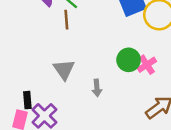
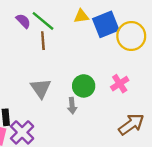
green circle: (129, 60) -> (84, 86), moved

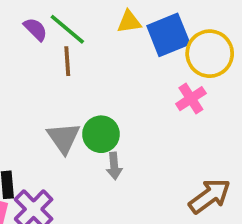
pink cross: (120, 84) -> (191, 99), moved
green circle: (84, 86) -> (101, 134), moved

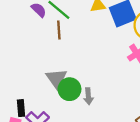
green circle: (101, 134) -> (69, 89), moved

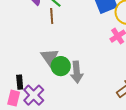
gray arrow: (88, 96) -> (77, 72), size x1.5

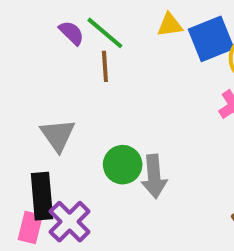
gray triangle: (50, 57) -> (58, 135), moved
black rectangle: (20, 82) -> (42, 196), size x1.6

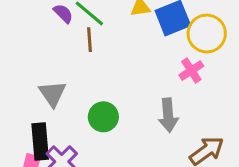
gray arrow: (154, 176) -> (168, 115), moved

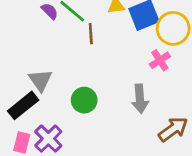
brown line: (89, 40) -> (91, 34), moved
black rectangle: (40, 141) -> (23, 105), moved, turned 56

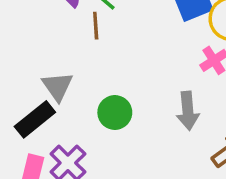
brown line: (91, 34) -> (96, 26), moved

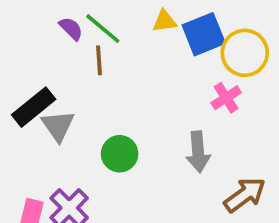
black rectangle: (35, 119) -> (34, 107), moved

